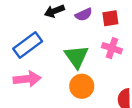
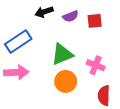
pink cross: (112, 48) -> (96, 65), moved
green triangle: (76, 57) -> (62, 54), turned 40

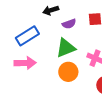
purple semicircle: (71, 16) -> (69, 24), moved

